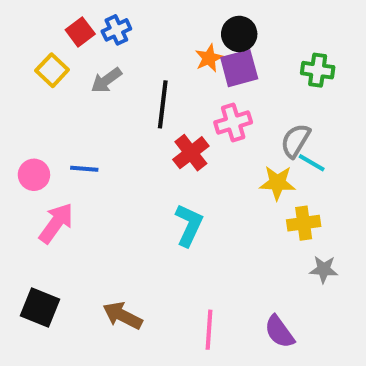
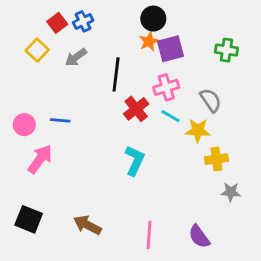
black circle: (239, 34) -> (153, 19), moved
gray semicircle: (295, 141) -> (211, 100), turned 115
cyan line: (312, 163) -> (171, 116), moved

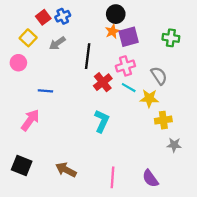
pink circle: (24, 125) -> (18, 63), moved

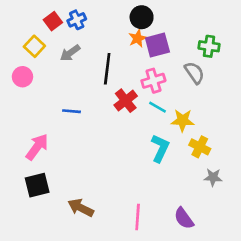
gray semicircle: (159, 76) -> (194, 73), moved
blue line: (45, 91) -> (71, 111), moved
yellow cross: (163, 120) -> (200, 147), turned 35
cyan L-shape: (102, 121) -> (160, 148), moved
black square: (22, 165) -> (37, 185), moved, turned -36

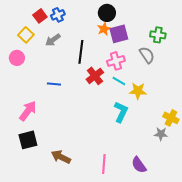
yellow cross: (200, 147) -> (171, 118), moved

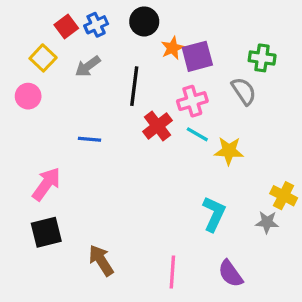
black circle: (107, 13) -> (144, 21), moved
cyan L-shape: (121, 112) -> (214, 214), moved
brown arrow: (61, 157) -> (101, 260), turned 30

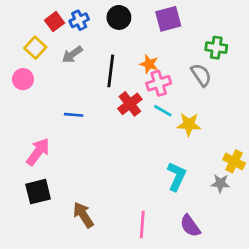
orange star: (172, 48) -> (149, 64), moved, turned -30
purple square: (197, 56) -> (168, 19), moved

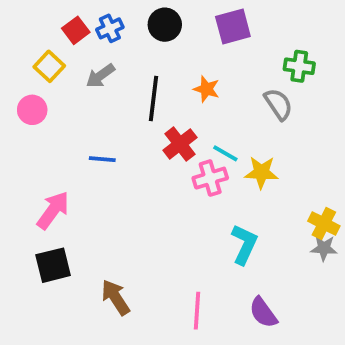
pink cross: (159, 83) -> (210, 178), moved
gray star: (220, 183) -> (324, 248), moved

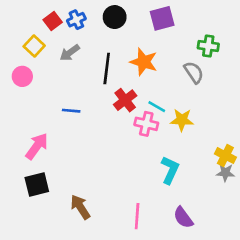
orange star: (206, 89) -> (144, 62), size x1.5
pink cross: (210, 178) -> (146, 124), turned 30

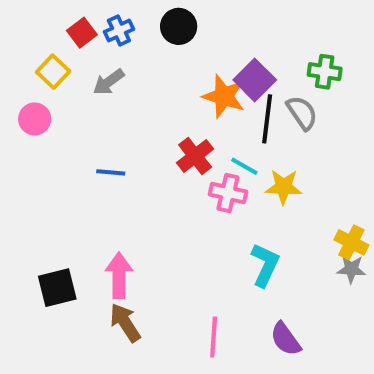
purple square: (162, 18) -> (255, 80), moved, turned -30
black line: (107, 68) -> (267, 119), moved
pink arrow: (37, 146) -> (119, 275), moved, turned -36

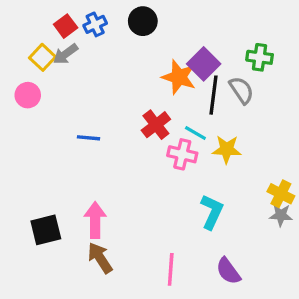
gray arrow: (109, 82) -> (66, 54), moved

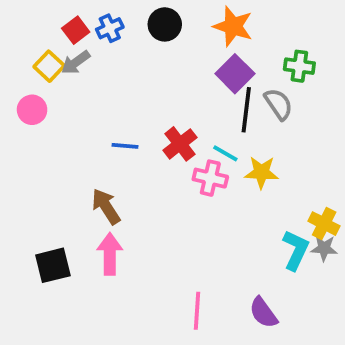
orange star: (179, 77) -> (233, 26), moved
blue line: (89, 138) -> (125, 146), moved
cyan L-shape: (212, 212) -> (296, 250), moved
brown arrow: (100, 258) -> (106, 206), moved

